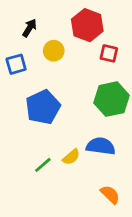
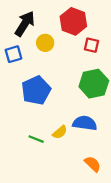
black arrow: (30, 28) -> (25, 24), size x1.6
green line: (43, 165) -> (36, 139), turned 63

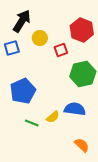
red hexagon: (73, 21) -> (82, 30), moved
red square: (92, 45) -> (61, 50), moved, turned -32
blue pentagon: (36, 90) -> (23, 91), moved

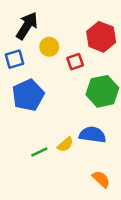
blue pentagon: (23, 91) -> (28, 95), moved
green line: (32, 123) -> (39, 152), turned -48

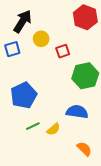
red hexagon: (101, 37) -> (85, 17), moved
blue pentagon: (28, 95) -> (24, 95), moved
yellow semicircle: (65, 145) -> (53, 129), moved

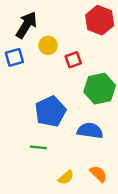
blue pentagon: (24, 95) -> (50, 111), moved
green line: (33, 126) -> (38, 147), turned 32
yellow semicircle: (53, 129) -> (66, 177), moved

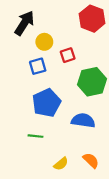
blue square: (14, 57) -> (38, 66), moved

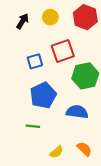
black arrow: (24, 23) -> (23, 21), size x0.7
yellow circle: (44, 42) -> (50, 17), moved
red square: (68, 55) -> (63, 51), size x1.6

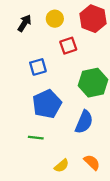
red square: (63, 51) -> (68, 46), moved, size x0.7
blue semicircle: (77, 112) -> (84, 122), turned 105

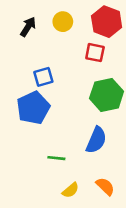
red square: (68, 46) -> (95, 53), moved, turned 30
blue pentagon: (47, 104) -> (33, 108), moved
green line: (36, 138) -> (56, 158), moved

